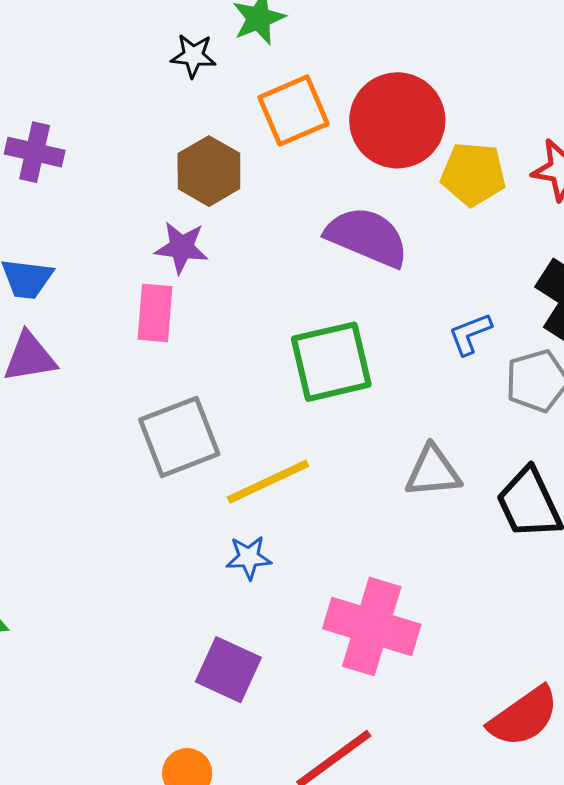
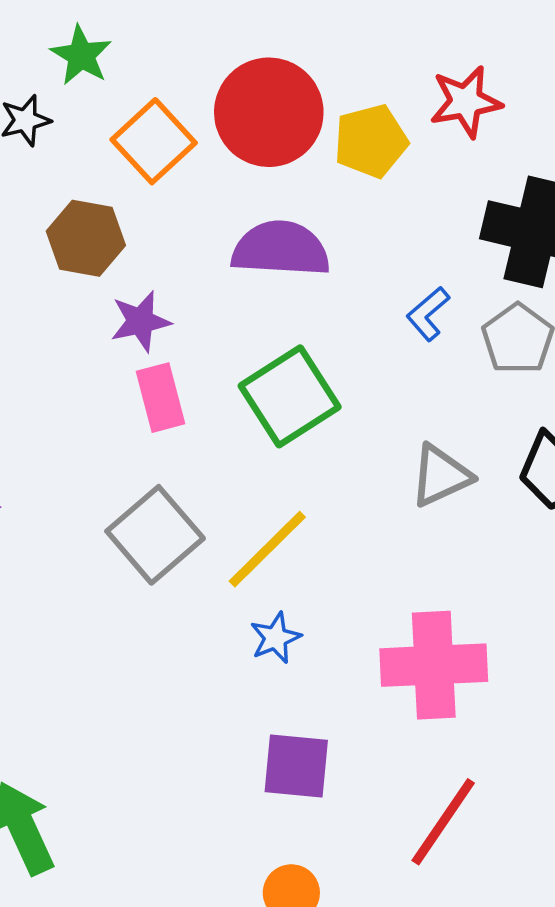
purple star: (182, 248) -> (141, 321), moved
pink rectangle: (155, 313) -> (160, 398), moved

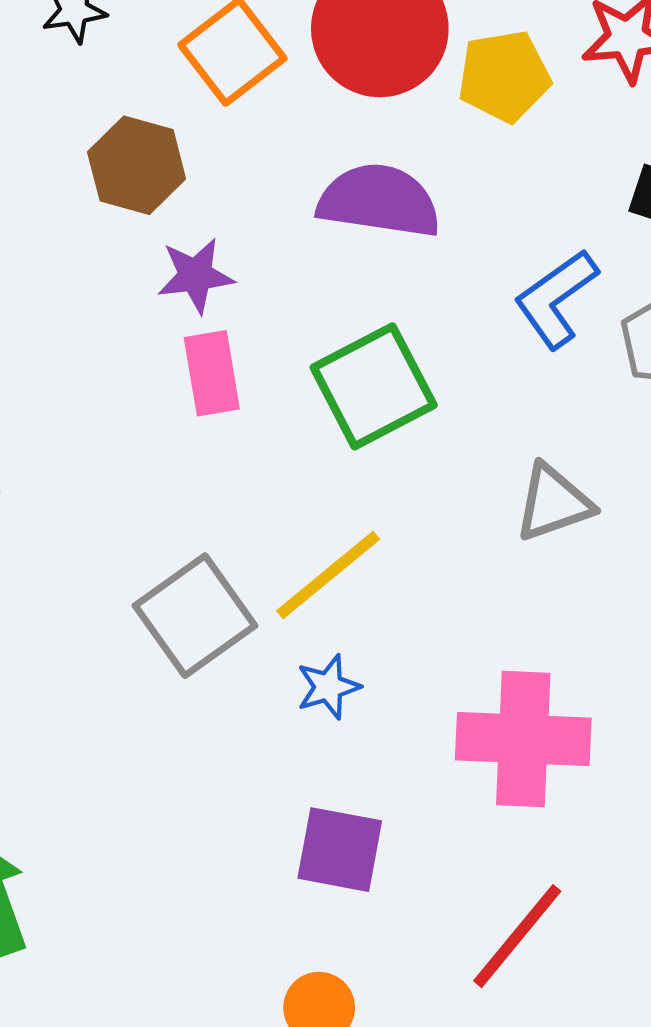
blue L-shape: (428, 314) -> (556, 299), size x1.5
gray square: (155, 535) -> (195, 616), moved

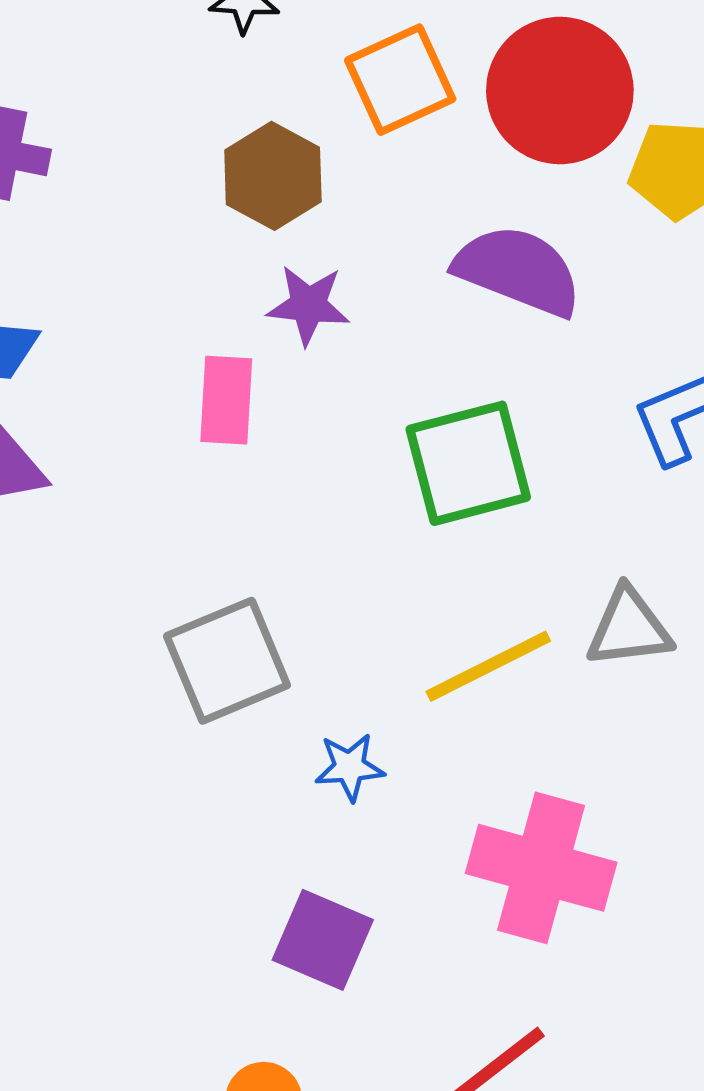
pink rectangle: (212, 373) -> (226, 400), moved
yellow line: (328, 575) -> (488, 666), moved

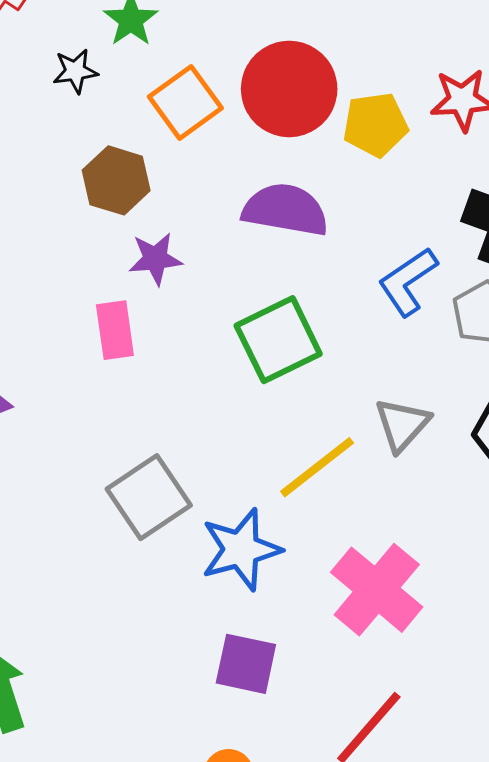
gray triangle: (629, 628) -> (402, 425), turned -30
blue star: (350, 767) -> (241, 550), size x1.8
pink cross: (541, 868) -> (377, 590), turned 36

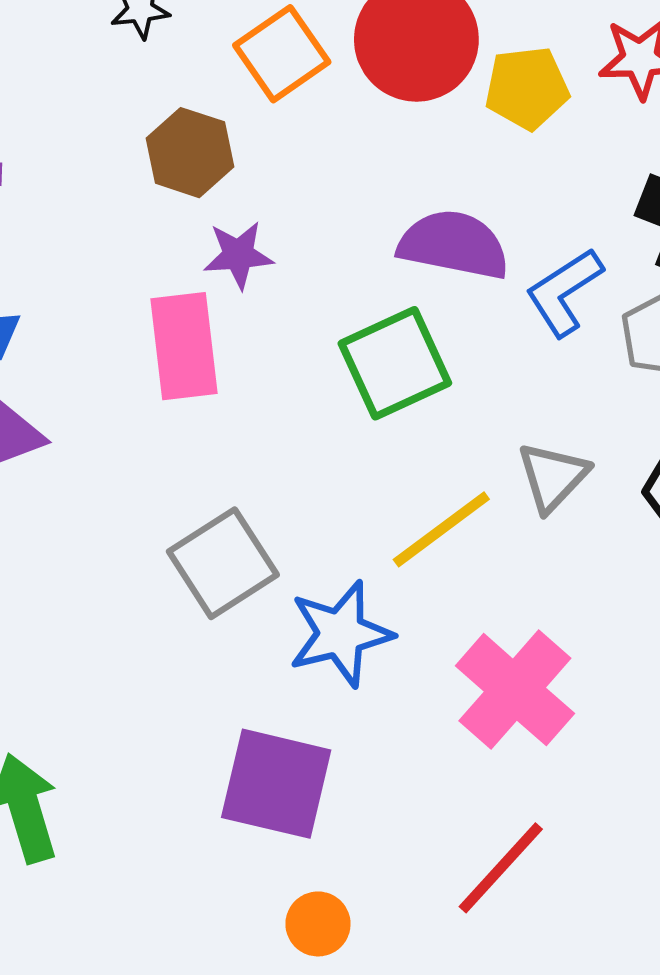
purple semicircle: (285, 210) -> (454, 245), moved
pink rectangle: (115, 330) -> (184, 346), size x1.4
purple square: (246, 664) -> (276, 784), moved, size x1.4

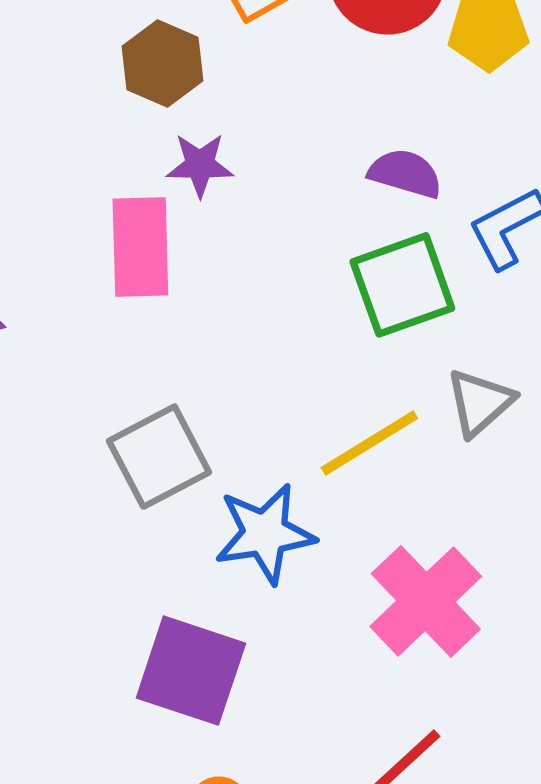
purple semicircle: (454, 245) -> (405, 173), size x0.7
green square: (395, 363) -> (402, 285), moved

